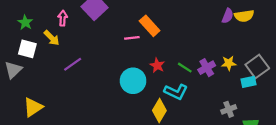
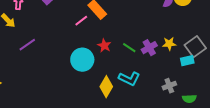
pink line: (132, 38) -> (81, 21), turned -32
cyan L-shape: (176, 92) -> (129, 79), moved

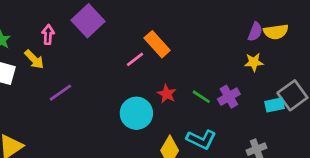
yellow star: (169, 44) -> (254, 62), moved
cyan rectangle: (187, 61) -> (274, 105), moved

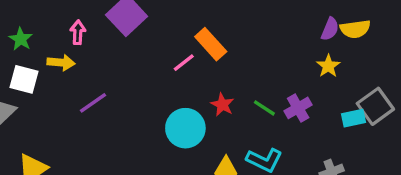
yellow arrow: (34, 59) -> (61, 63), turned -40
yellow star: (254, 62) -> (328, 66), turned -30

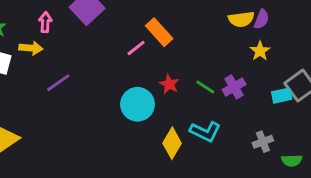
yellow semicircle: (355, 29) -> (241, 19), moved

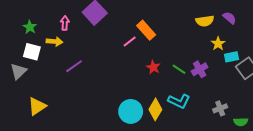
purple semicircle: (261, 19) -> (229, 18), moved, turned -72
cyan rectangle: (282, 96) -> (231, 57), moved
cyan circle: (138, 104) -> (131, 111), moved

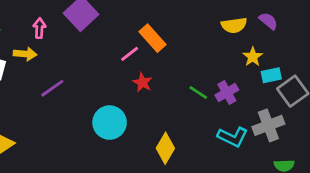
red star: (153, 67) -> (142, 82), moved
cyan L-shape: (179, 101) -> (233, 137), moved
gray cross: (220, 108) -> (268, 125), moved, size x1.5
cyan circle: (131, 111) -> (110, 123), moved

